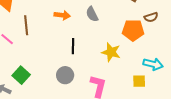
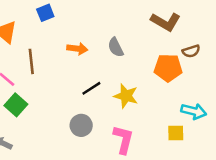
black line: (73, 46) -> (91, 88), turned 56
yellow star: (111, 52) -> (126, 96), moved
green square: (21, 75) -> (16, 105), moved

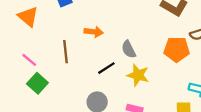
gray semicircle: (116, 47) -> (129, 49), moved
brown line: (31, 61) -> (66, 52), moved

